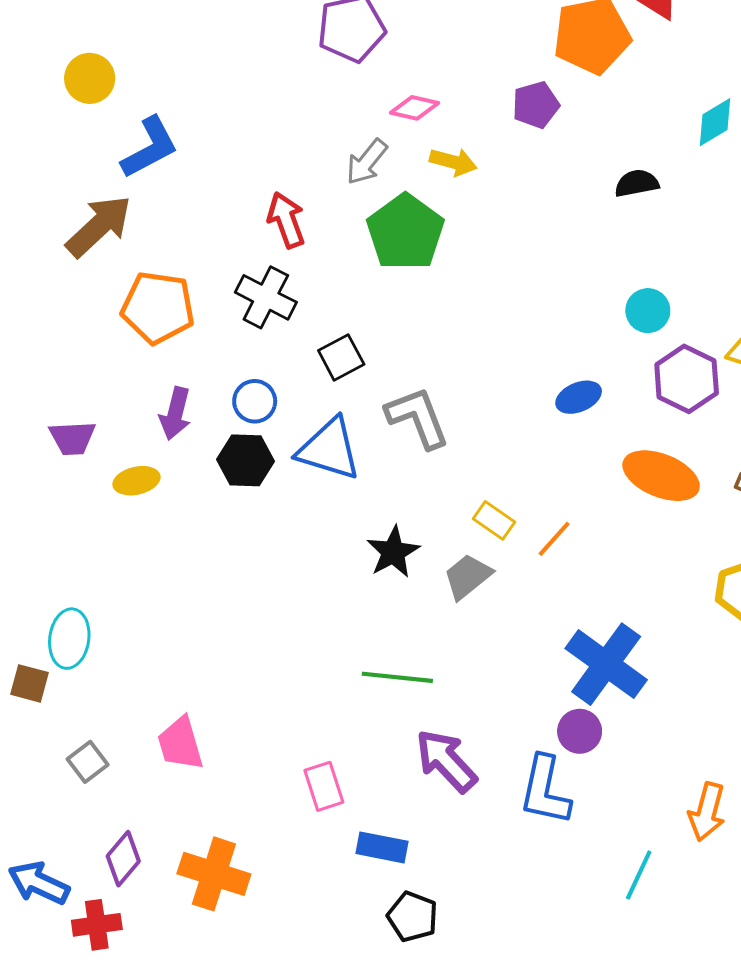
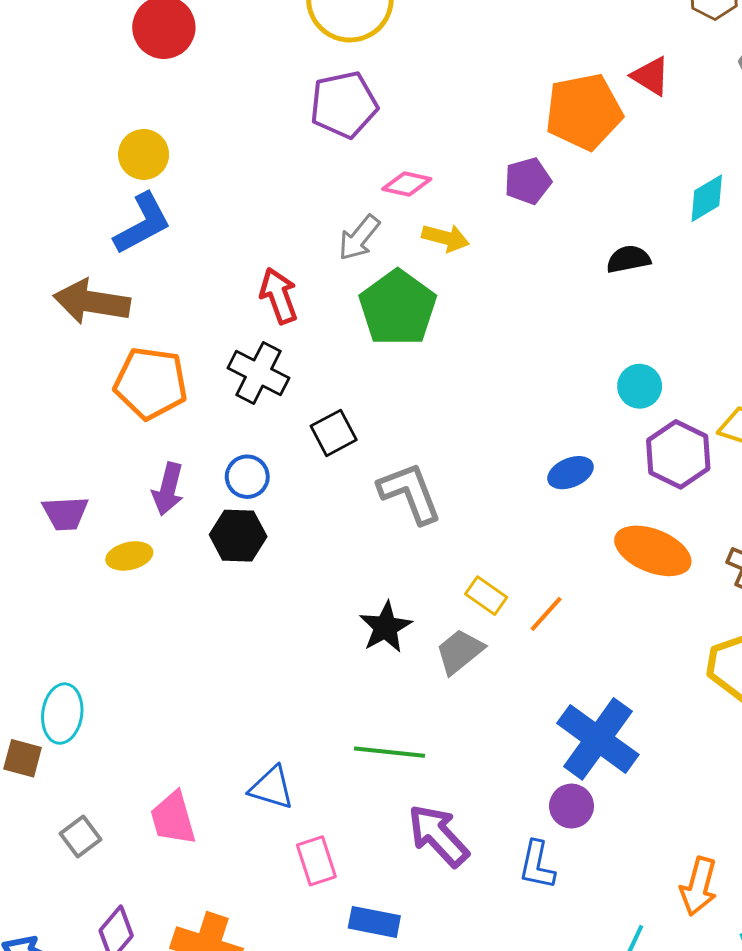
yellow circle: (90, 78) -> (144, 154), moved
brown arrow: (99, 226) -> (92, 302), turned -128
blue triangle: (329, 449) -> (272, 788), moved, size x0.7
blue L-shape: (545, 790) -> (537, 865), size x0.7

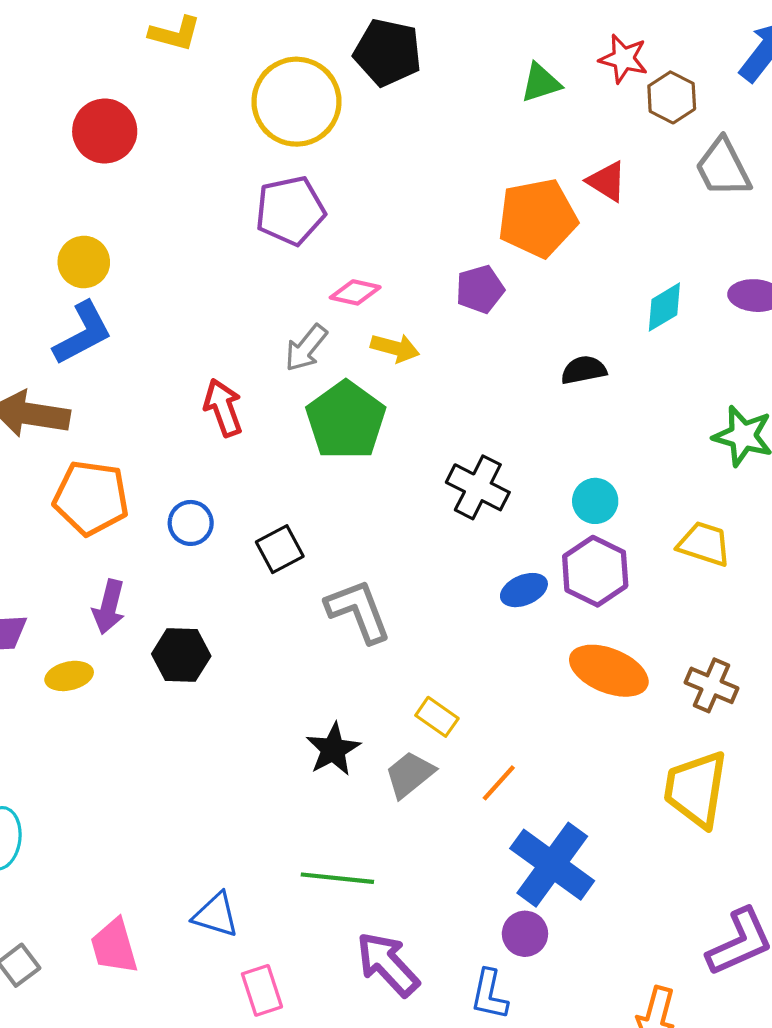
black cross: (258, 373) -> (478, 487), moved
purple hexagon: (678, 454) -> (595, 571), moved
blue circle: (247, 477) -> (191, 523), moved
orange line: (546, 614) -> (499, 783), moved

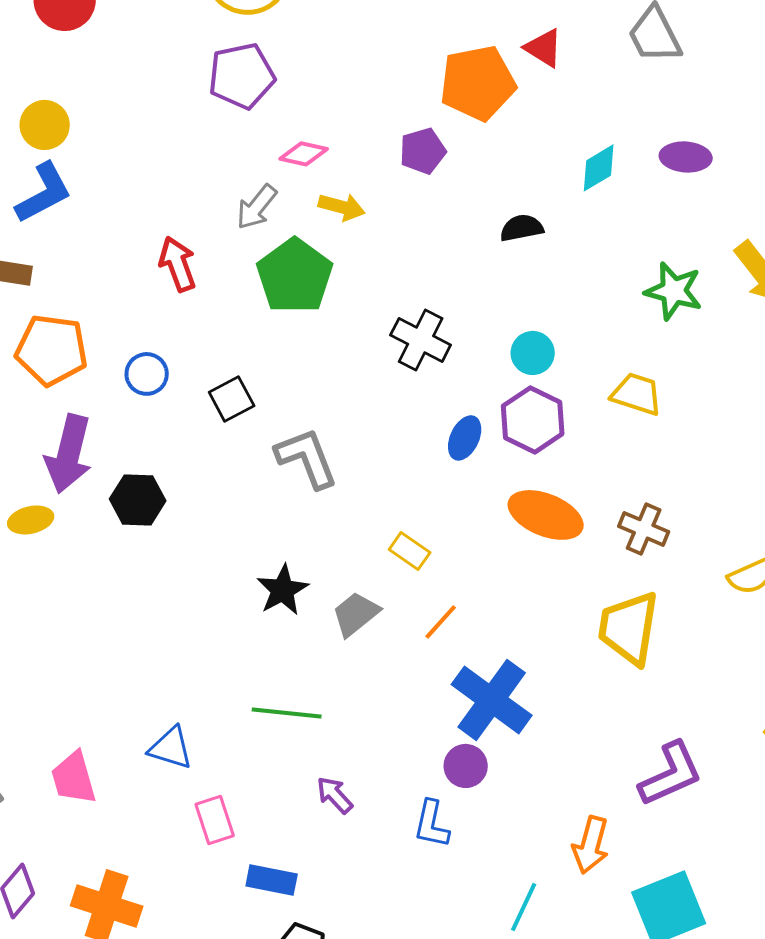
blue ellipse: (524, 590) -> (465, 438), turned -42
purple arrow: (109, 607) -> (69, 454), size x1.5
yellow rectangle: (437, 717) -> (410, 551), moved
purple arrow: (388, 964) -> (335, 795), size x0.6

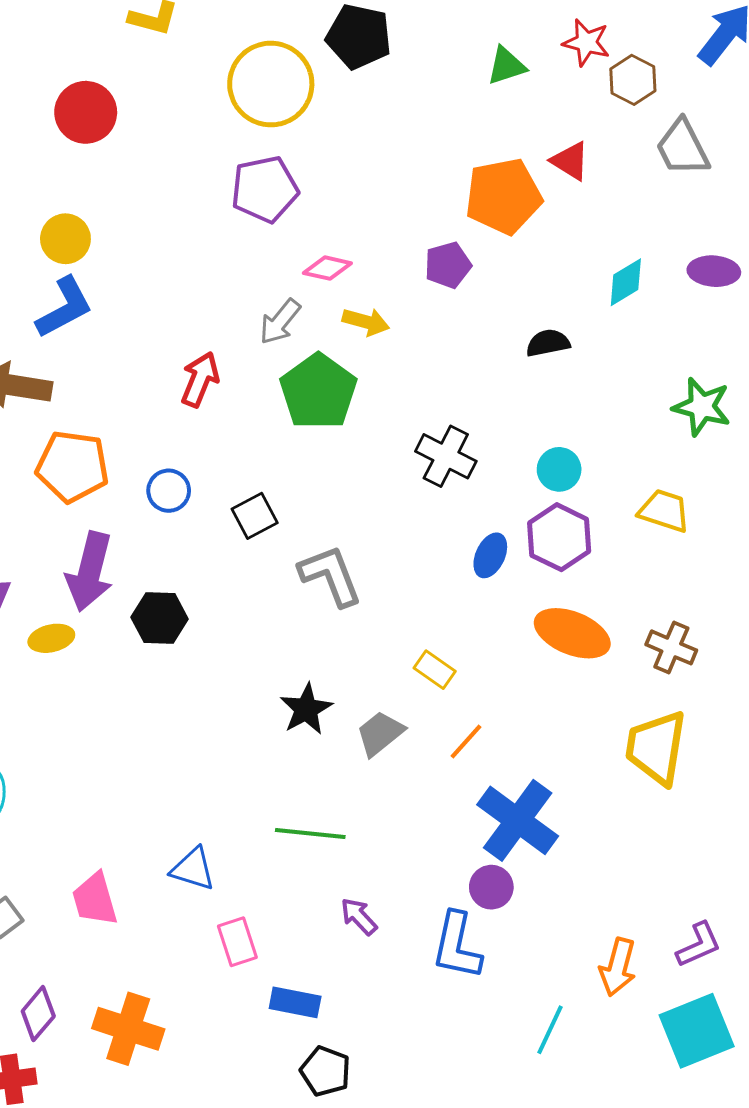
red arrow: (178, 264) -> (200, 379), turned 42
purple L-shape: (671, 774) -> (699, 945), moved, size x0.7
blue L-shape: (432, 824) -> (457, 946), size x1.4

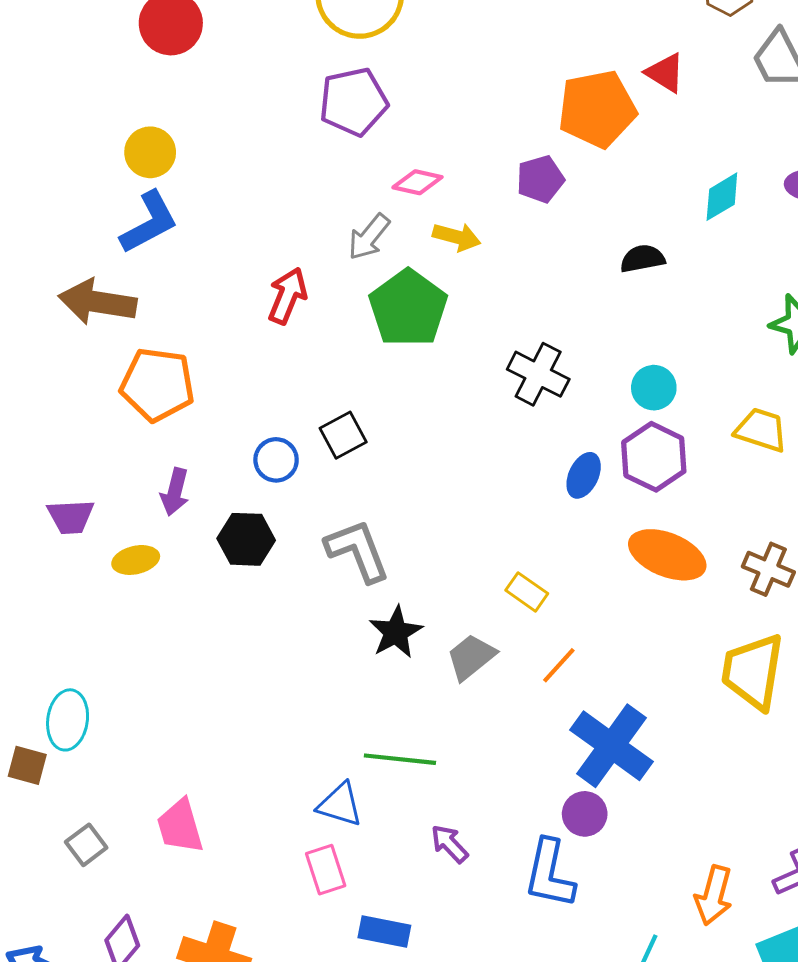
blue circle: (169, 491) -> (276, 460), moved
purple arrow: (90, 572) -> (175, 492), size x0.6
gray L-shape: (330, 576) -> (358, 551), moved
blue triangle: (193, 869) -> (340, 805), moved

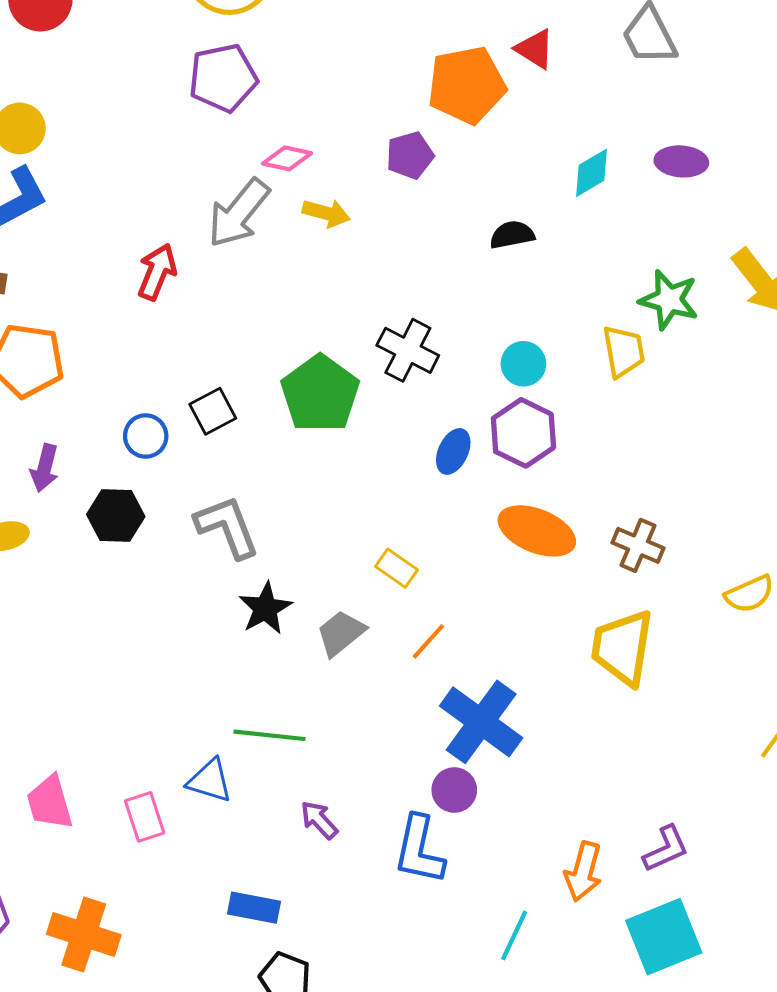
gray arrow: (369, 237) -> (239, 213), size x1.5
green pentagon: (408, 308) -> (320, 394), moved
yellow trapezoid: (761, 430) -> (624, 351), moved, turned 62
pink rectangle: (326, 870) -> (145, 817), moved

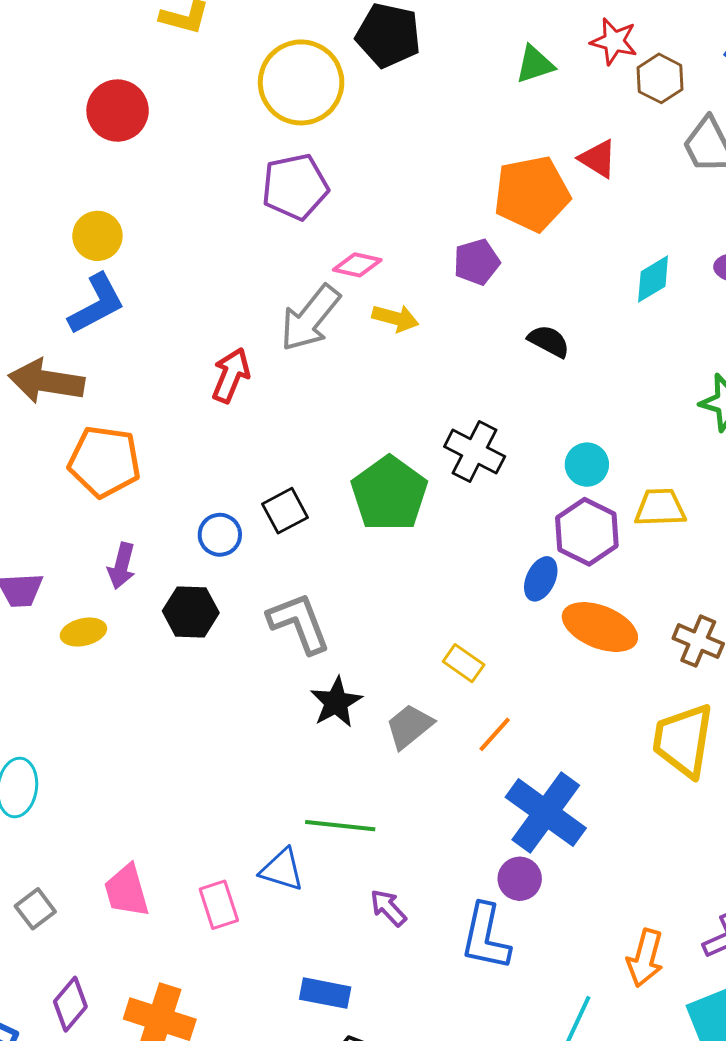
black semicircle: (512, 235) -> (549, 341), moved, turned 39
yellow trapezoid: (624, 351) -> (660, 508), moved, turned -82
blue ellipse: (453, 451) -> (541, 579), moved

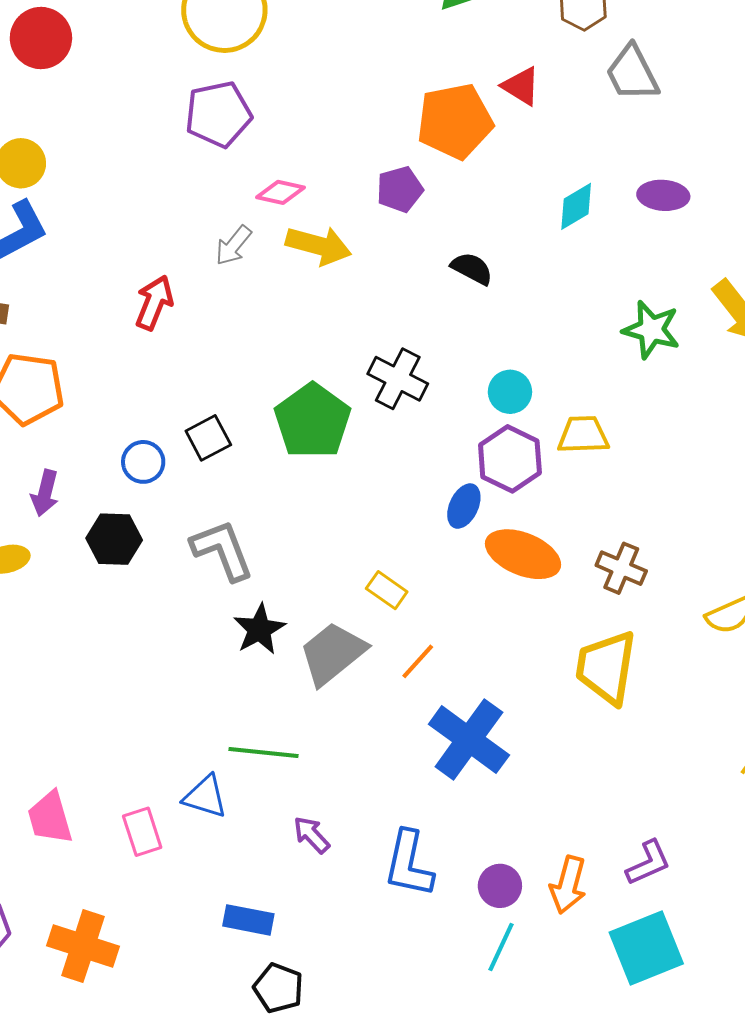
gray arrow: (310, 318) -> (233, 245), size x0.6
yellow arrow: (395, 318) -> (319, 245), size x1.4
gray trapezoid: (409, 726) -> (333, 653), size x1.4
purple circle: (520, 879) -> (500, 886), moved

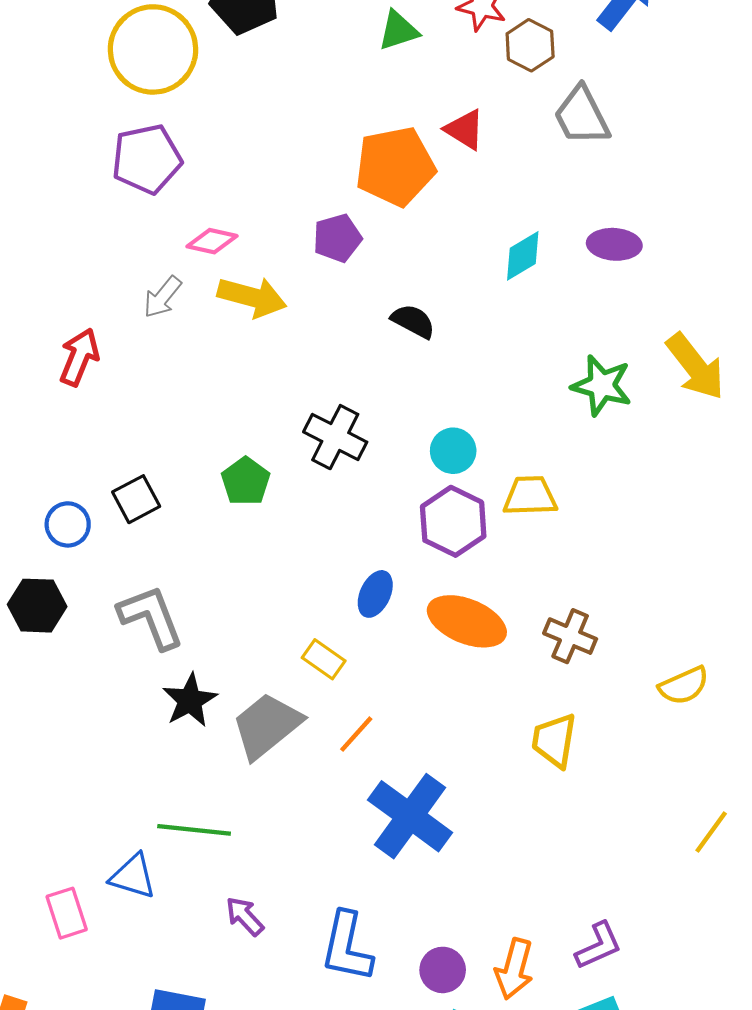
green pentagon: (313, 421) -> (246, 481), size x0.6
blue ellipse: (464, 506) -> (375, 594), moved
yellow trapezoid: (606, 667) -> (554, 740), size x0.7

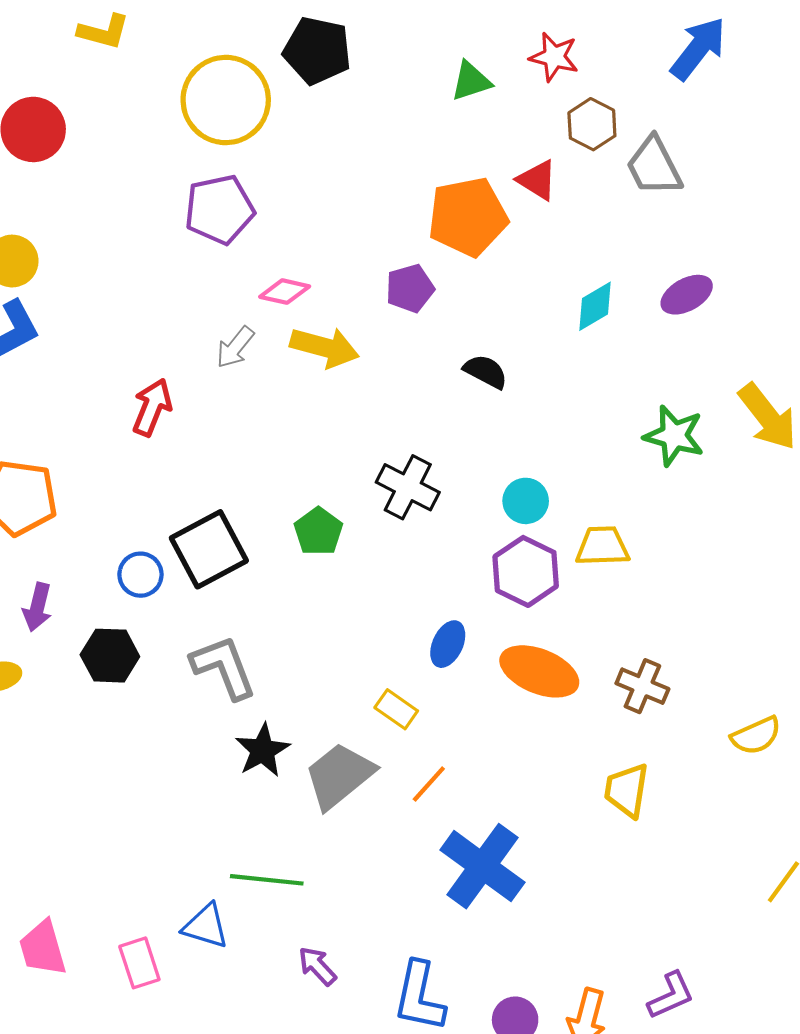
brown hexagon: (530, 45) -> (592, 124), moved
purple ellipse: (614, 244) -> (687, 295), turned -33
black square: (136, 499) -> (209, 549), size x1.6

